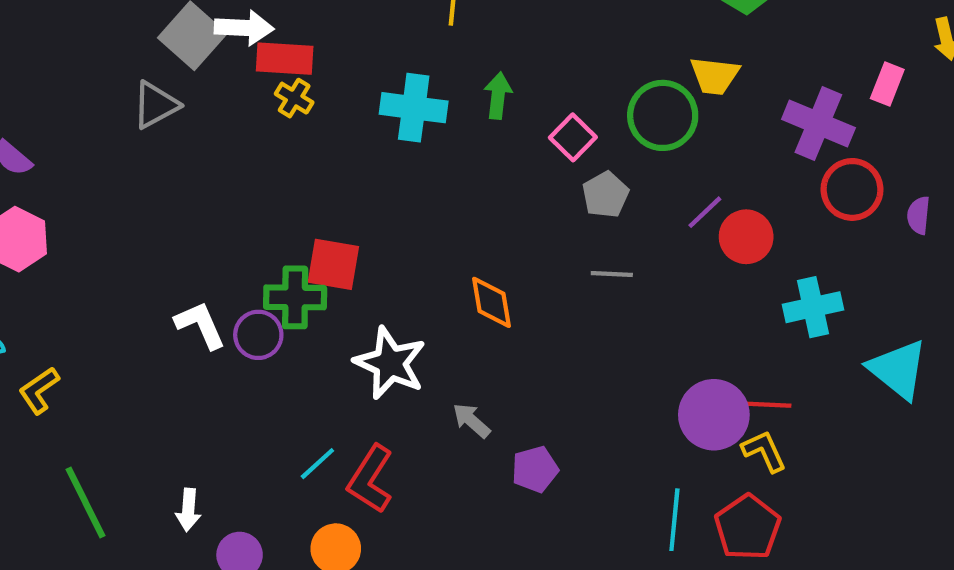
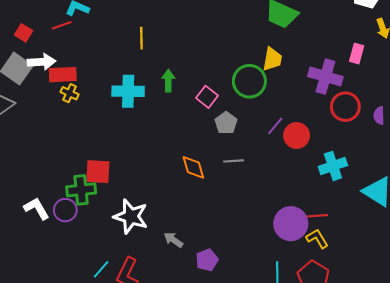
yellow trapezoid: (715, 76) -> (272, 59), turned -80
orange diamond: (492, 302) -> (193, 167), moved

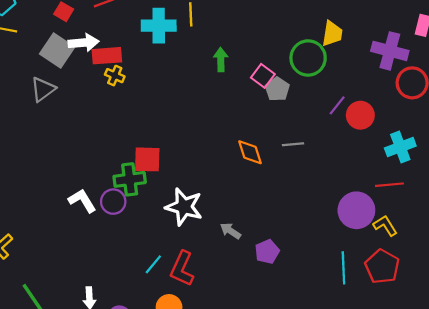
cyan cross: (128, 91) -> (159, 26), moved
gray pentagon: (226, 123) -> (277, 89), moved
red line: (315, 216) -> (389, 185), moved

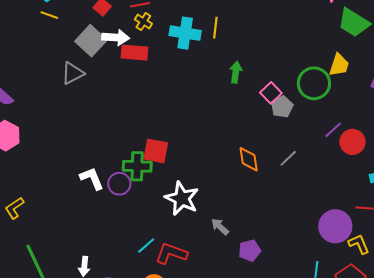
yellow cross: (115, 76) -> (143, 22), moved
gray line: (293, 144) -> (288, 158), turned -48
red L-shape: (182, 269) -> (171, 253), turned 76

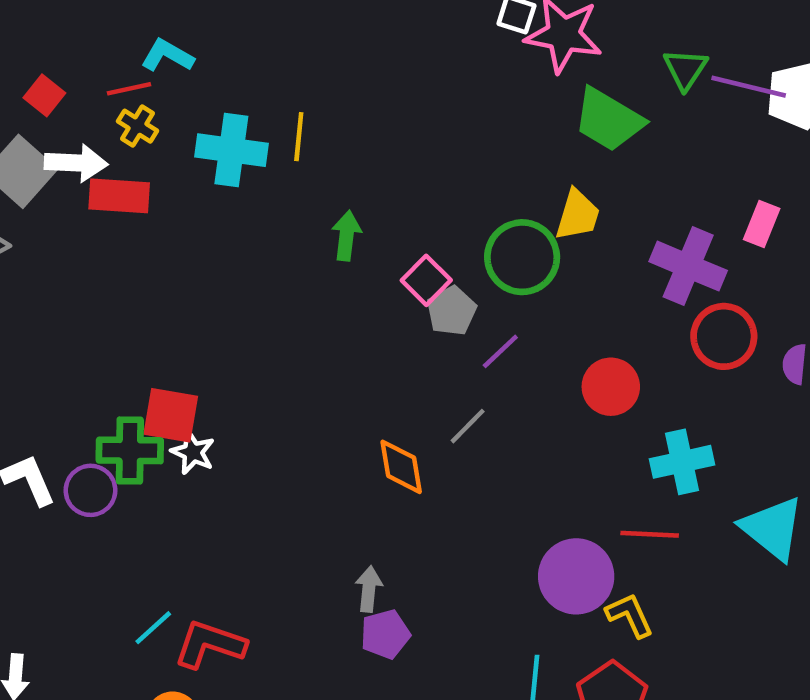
purple line: (333, 130) -> (500, 351), moved
orange diamond: (249, 159) -> (401, 467), moved
white star: (182, 198) -> (193, 452), moved, size x0.6
gray arrow: (220, 227) -> (369, 589), moved, turned 54

